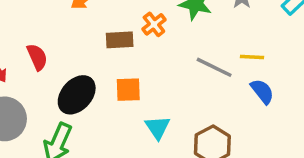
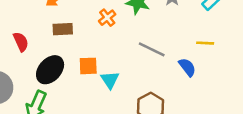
brown rectangle: (120, 40) -> (63, 29), moved
yellow line: (252, 57) -> (205, 43), moved
cyan triangle: (157, 127) -> (110, 80), moved

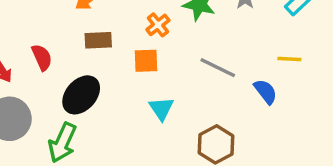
orange square: (88, 66) -> (146, 61), moved

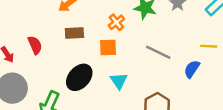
blue semicircle: (266, 91) -> (192, 69), turned -108
black ellipse: (81, 95) -> (79, 77), moved

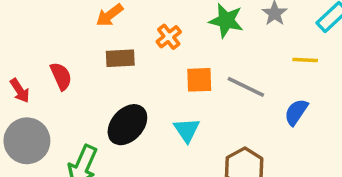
orange cross: (116, 22) -> (169, 37), moved
yellow line: (209, 46) -> (305, 60), moved
orange square: (108, 47) -> (199, 80), moved

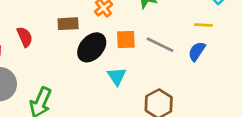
blue semicircle: (296, 112) -> (197, 51), moved
black ellipse: (127, 125) -> (92, 47), moved

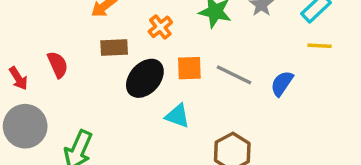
yellow line: (203, 25) -> (319, 46), moved
cyan triangle: (117, 76) -> (177, 116), turned -36

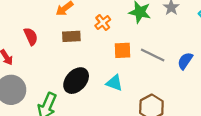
red semicircle: (58, 65) -> (31, 36), moved
black ellipse: (145, 78) -> (76, 81), moved

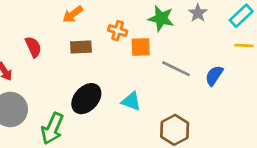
orange cross: (103, 23) -> (118, 31), turned -35
orange square: (122, 50) -> (141, 47), moved

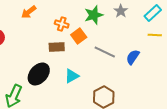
green star: (161, 18) -> (94, 15), turned -30
brown rectangle: (81, 47) -> (57, 47), moved
orange square: (141, 47) -> (79, 36), turned -35
cyan triangle: (131, 101) -> (72, 76), turned -49

